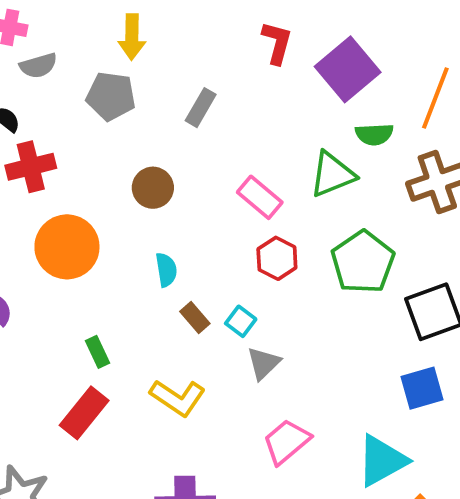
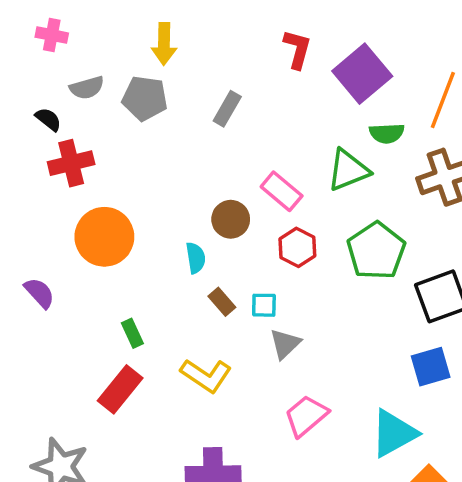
gray semicircle: (38, 66) -> (87, 88), moved
brown circle: (153, 188) -> (231, 219), moved
cyan square: (241, 321) -> (264, 305), turned -36

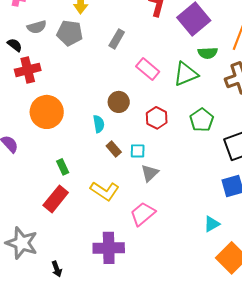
pink rectangle: (282, 191) -> (148, 69), moved
green pentagon: (376, 251) -> (202, 120), size x0.7
pink trapezoid: (306, 416) -> (143, 214), moved
cyan triangle: (394, 433) -> (212, 224), size x0.6

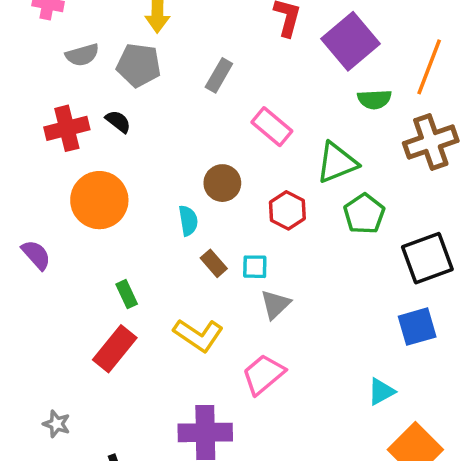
black semicircle: (15, 45) -> (118, 122), moved
green triangle: (186, 74) -> (337, 163), moved
gray star: (22, 243) -> (57, 424), size x0.5

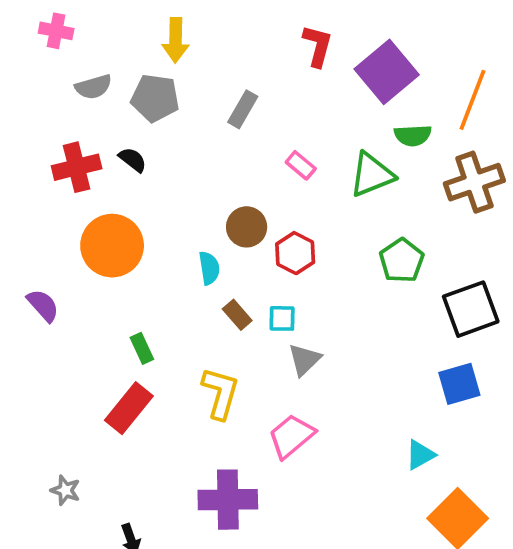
pink rectangle: (272, 127) -> (301, 165), size x0.7
green triangle: (337, 163) -> (372, 175), moved
red hexagon: (287, 210) -> (295, 253), moved
yellow L-shape: (198, 335) -> (220, 393), turned -108

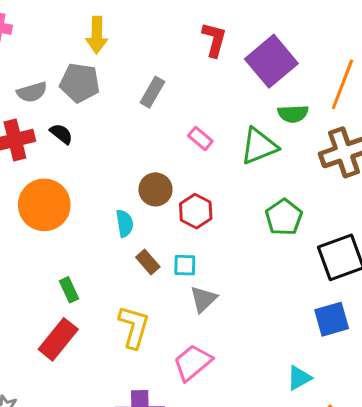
gray semicircle: (93, 87) -> (32, 92), moved

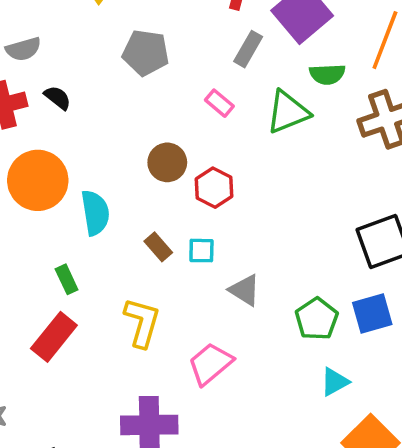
gray pentagon: (80, 83) -> (146, 53), moved
gray rectangle: (152, 92) -> (248, 49), moved
green pentagon: (284, 217) -> (317, 319), moved
cyan semicircle: (125, 223) -> (95, 213), moved, size x1.4
gray triangle: (203, 299) -> (245, 290), moved, turned -44

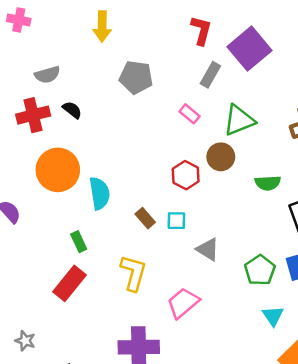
green semicircle: (327, 74) -> (268, 183), moved
brown circle: (167, 162) -> (221, 157), moved
cyan triangle: (335, 382) -> (273, 316), turned -35

